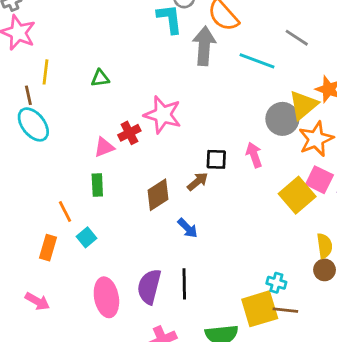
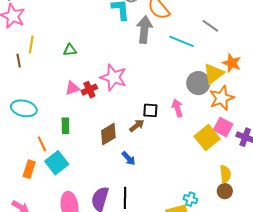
cyan ellipse: (33, 124) -> (24, 108), moved, turned -40
pink triangle: (104, 147) -> (72, 88), moved
cyan square: (87, 237) -> (57, 163), size x1.6

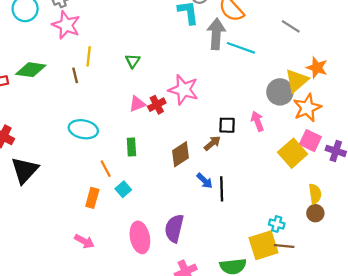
cyan line: (182, 41) -> (241, 48), moved
green triangle: (70, 50) -> (133, 61), turned -48
cyan square: (57, 163) -> (123, 189), size x0.6
black line: (125, 198) -> (222, 189), moved

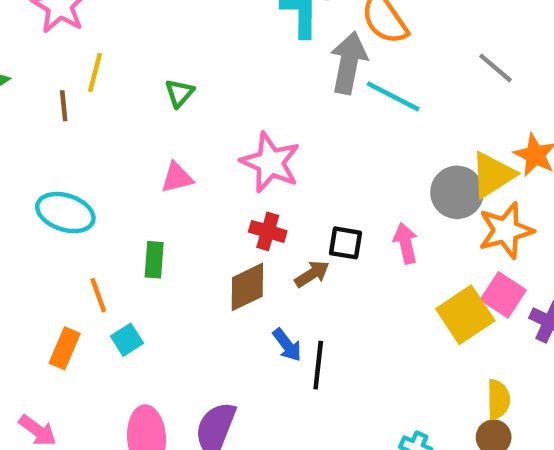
red cross: (157, 105) -> (268, 231), moved, turned 36

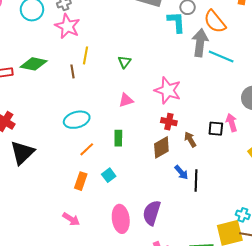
cyan ellipse: (65, 213) -> (77, 120), turned -30
black square: (346, 243) -> (216, 129), moved
brown arrow: (312, 274) -> (190, 139), turned -84
orange line: (98, 295) -> (87, 149), moved, turned 70

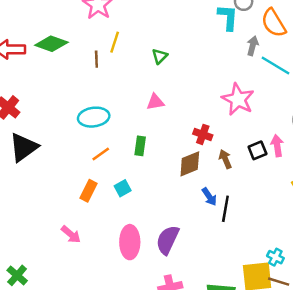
gray arrow: (200, 43) -> (253, 46), size x0.6
pink star: (168, 90) -> (238, 99), moved
black square: (216, 129) -> (257, 150), turned -35

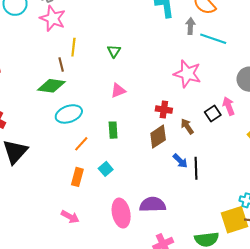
green diamond: (51, 44) -> (51, 86), moved
purple semicircle: (168, 240) -> (153, 205), turned 75

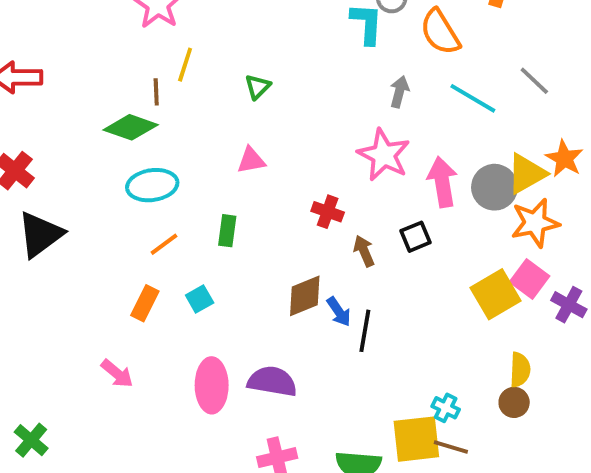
gray arrow: (190, 26) -> (399, 92), moved
cyan line: (213, 39) -> (473, 98), moved
pink arrow: (229, 106) -> (442, 182), moved, size x1.4
brown diamond: (158, 137) -> (305, 296), moved

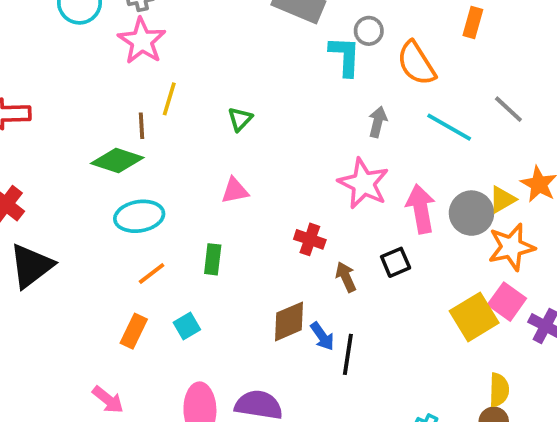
yellow triangle: (526, 174) -> (502, 199), size x0.7

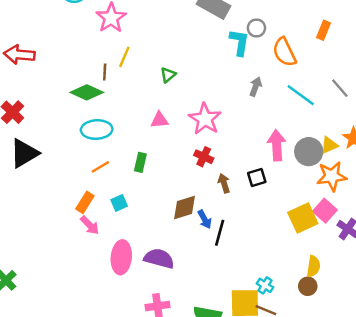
pink star: (363, 183) -> (205, 119), moved
pink arrow: (108, 400) -> (90, 225), moved

